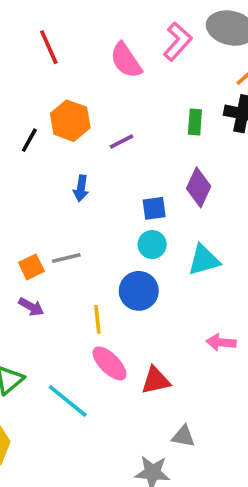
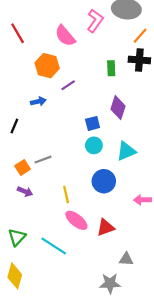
orange hexagon: (70, 121) -> (47, 66), moved
black line: (29, 140) -> (14, 126), moved
blue arrow: (81, 188) -> (38, 101), moved, turned -104
blue circle: (139, 291) -> (104, 181), moved

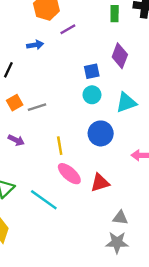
orange square: (22, 167) -> (15, 103), moved
gray star: (110, 283) -> (117, 242), moved

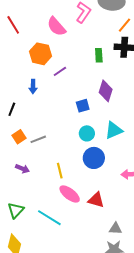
blue arrow: (35, 45) -> (33, 87), turned 104
cyan circle: (92, 95) -> (87, 133), moved
red triangle: (100, 183) -> (96, 200), turned 36

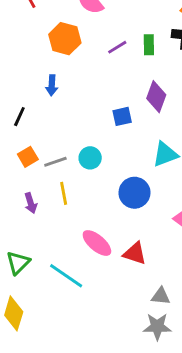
purple line: (60, 71) -> (117, 47), moved
cyan circle: (87, 133) -> (90, 158), moved
purple arrow: (22, 169) -> (31, 203), turned 48
yellow line: (60, 171) -> (64, 193), moved

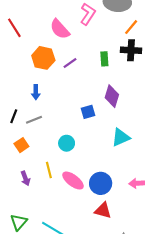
purple line: (117, 47) -> (70, 63), moved
gray line: (55, 162) -> (34, 120), moved
blue circle: (134, 193) -> (101, 183), moved
pink ellipse: (97, 243) -> (73, 181), moved

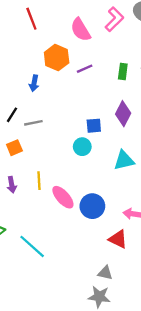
blue arrow: (36, 92) -> (34, 83), moved
cyan circle: (67, 143) -> (82, 147), moved
red triangle: (103, 211) -> (118, 239), moved

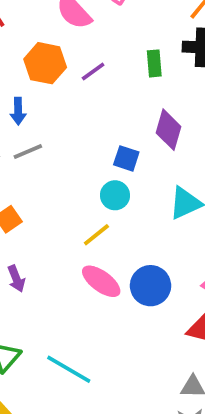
gray line: (33, 123) -> (28, 151), moved
blue square: (94, 126) -> (126, 158), turned 35
yellow line: (39, 181) -> (96, 235), moved, turned 66

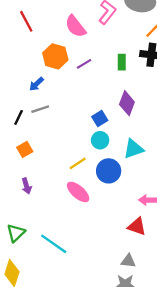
blue arrow: (18, 111) -> (36, 84), turned 42
blue square: (126, 158) -> (100, 118), turned 35
cyan circle: (115, 195) -> (100, 140), moved
blue circle: (151, 286) -> (109, 171), moved

